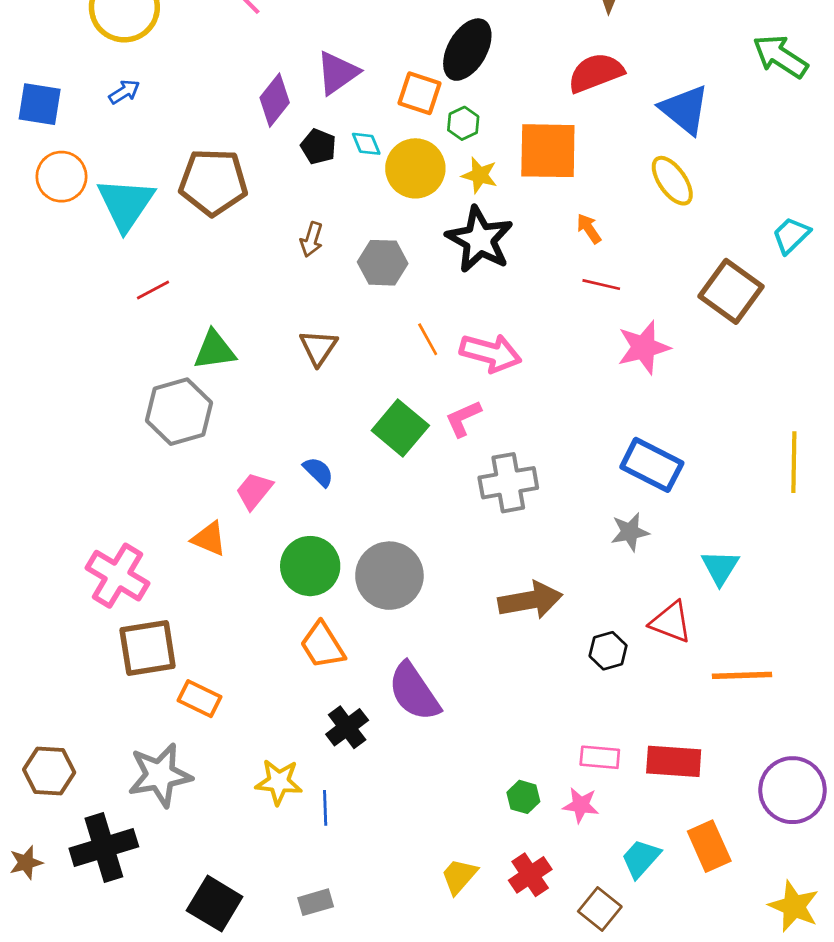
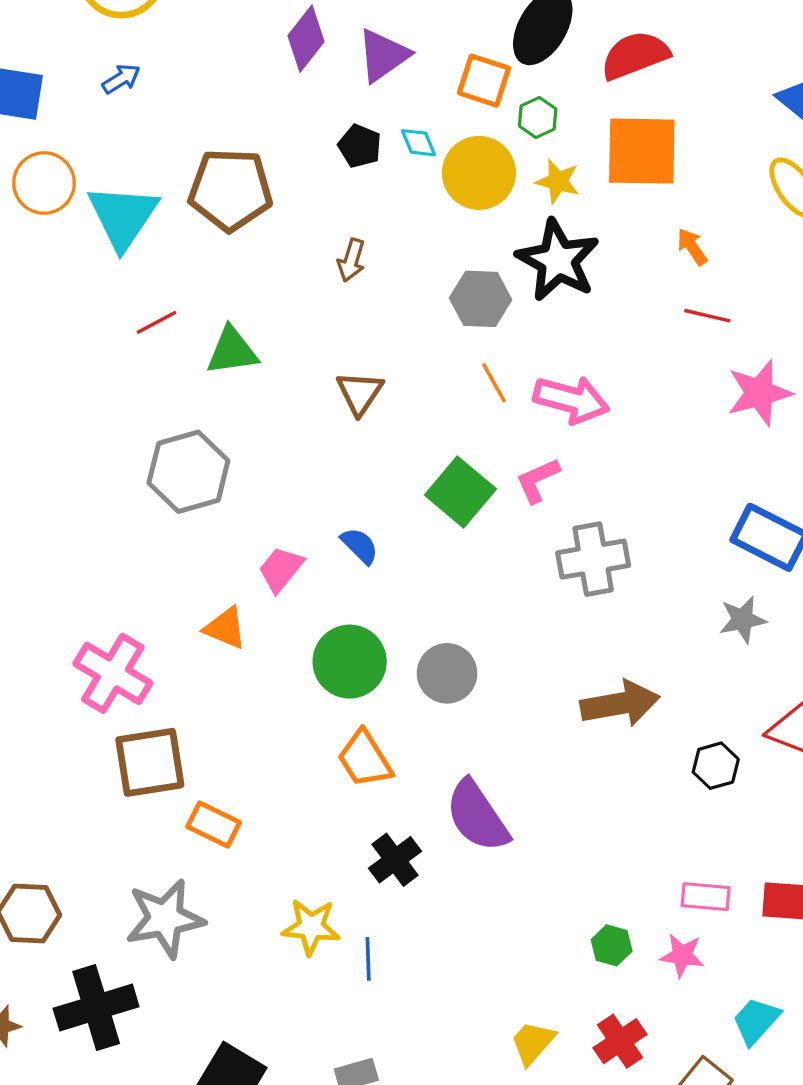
red semicircle: (596, 73) -> (635, 55), moved
purple diamond: (275, 100) -> (306, 39), moved
gray hexagon: (383, 263) -> (481, 299), moved
green triangle: (215, 350) -> (232, 351), moved
gray circle: (389, 576) -> (447, 673), size x0.7

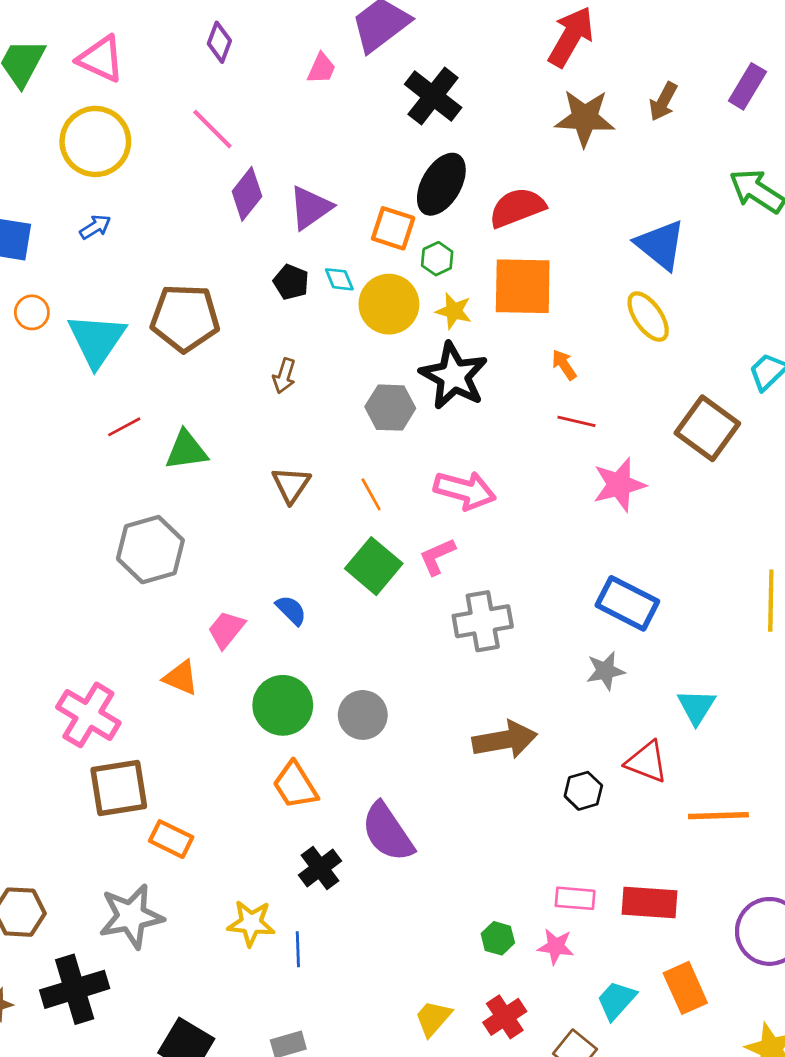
orange circle: (44, 183) -> (32, 312), size x0.7
orange line: (494, 383) -> (371, 494), moved

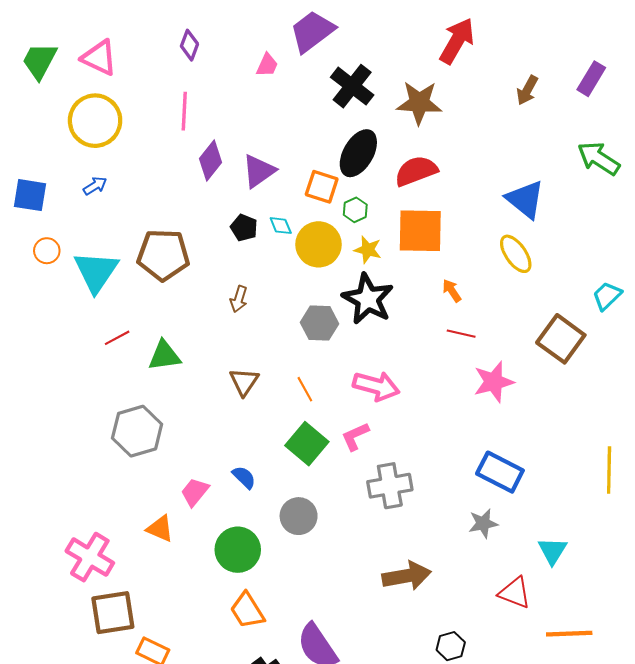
brown star: (585, 118) -> (419, 103), moved
pink line: (212, 129) -> (184, 111), turned 48
gray circle: (363, 715) -> (299, 516), moved
black hexagon: (583, 791) -> (451, 646), moved

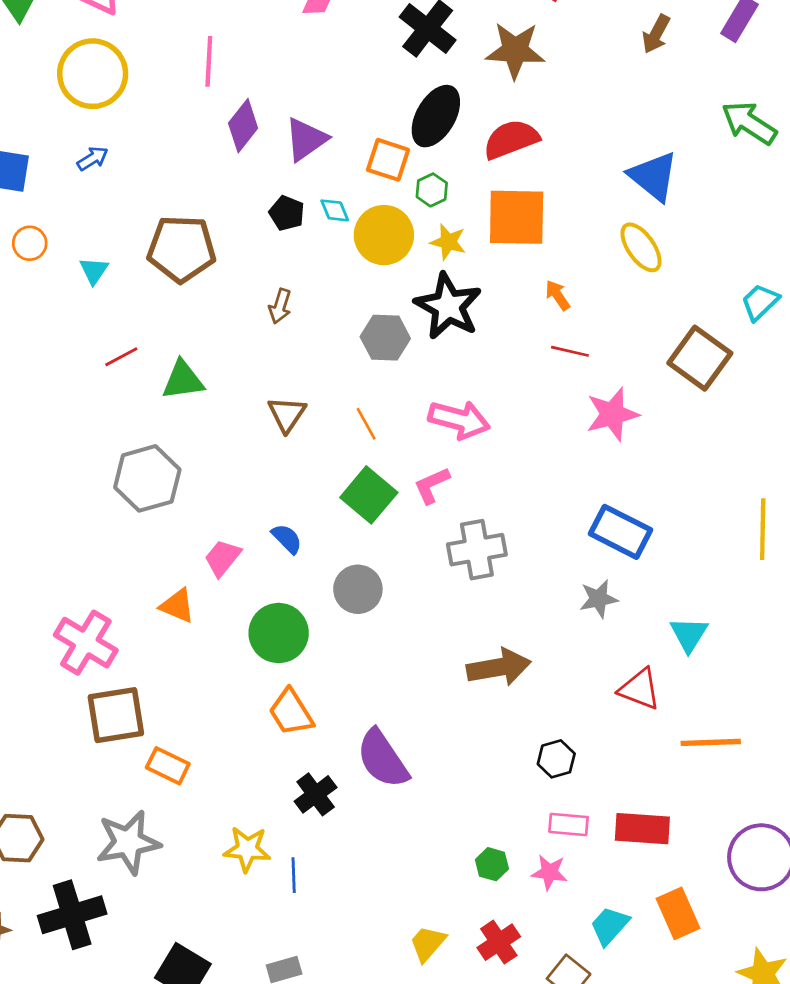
cyan triangle: (96, 272) -> (94, 271), size x0.5

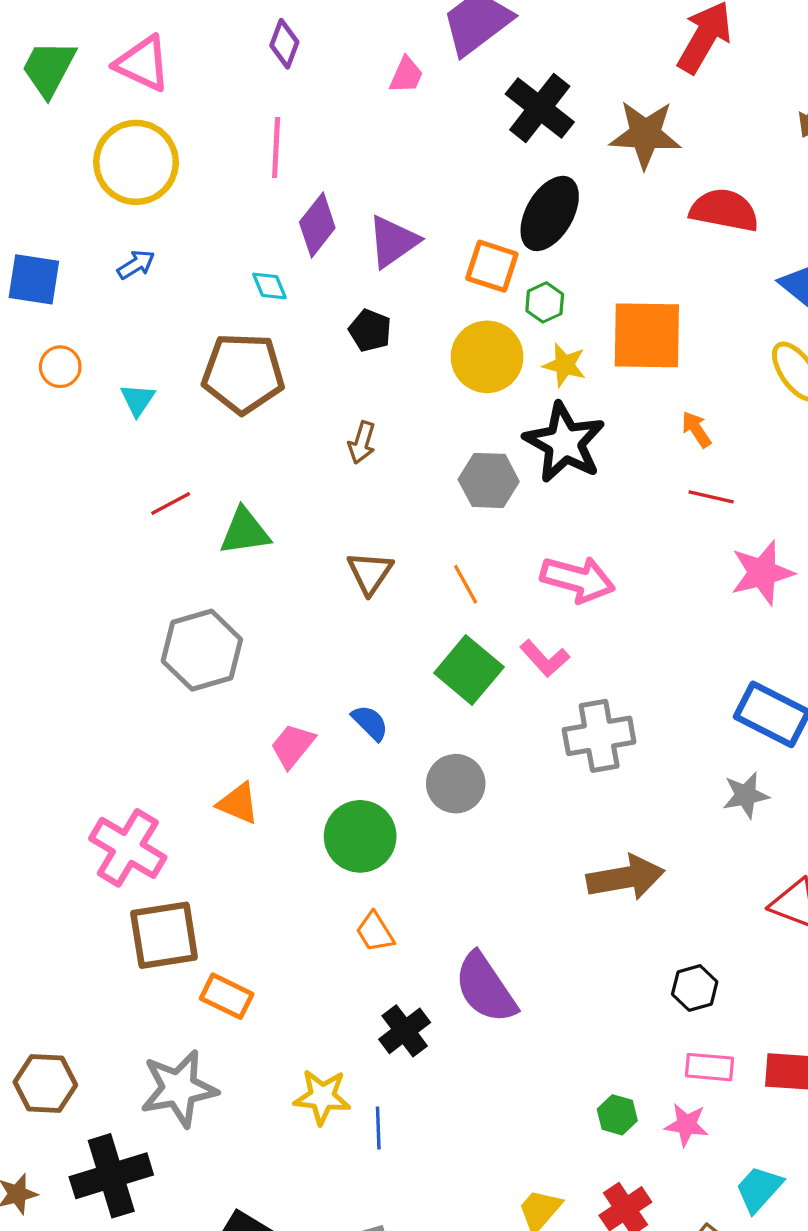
red semicircle: (511, 139) -> (724, 210), moved, turned 32
cyan diamond: (335, 210) -> (269, 286), moved
pink L-shape: (432, 485) -> (545, 658), turned -108
orange trapezoid: (291, 712) -> (375, 932), size x0.7

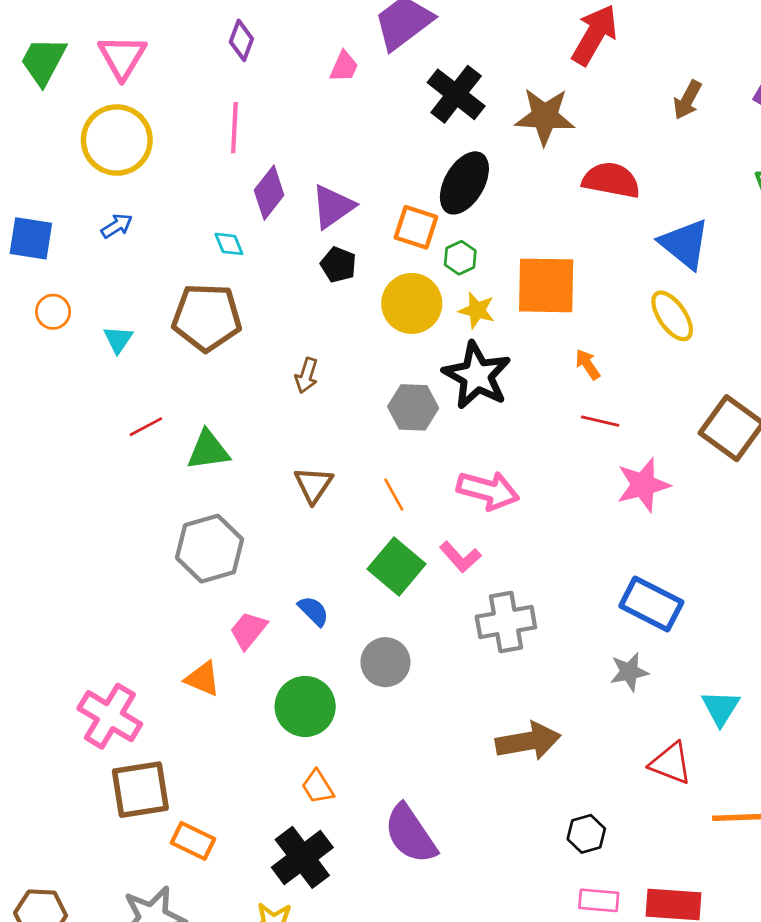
pink triangle: (143, 64) -> (122, 57), turned 36
black pentagon: (370, 330) -> (338, 265), moved
gray hexagon: (202, 650) -> (210, 549), moved
black cross: (405, 1031) -> (302, 857), moved, size x1.4

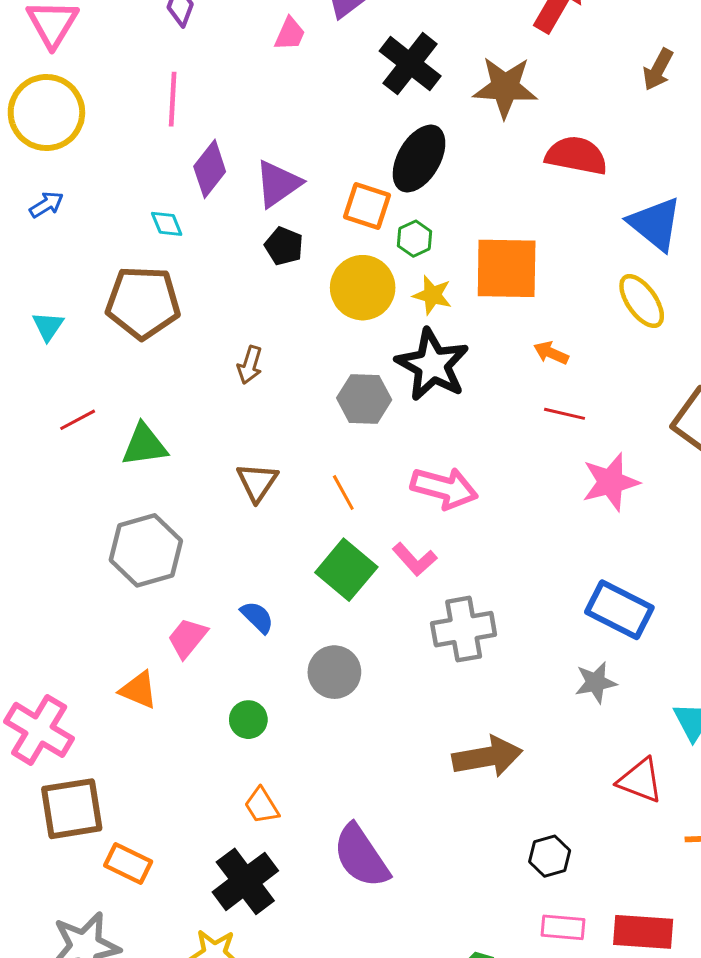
orange arrow: (588, 364) -> (551, 353), turned -32
green circle: (305, 706) -> (248, 720), size x0.6

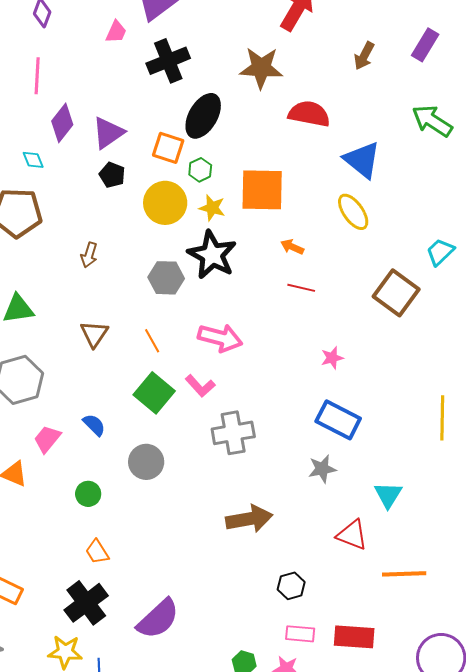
black cross: (410, 64) -> (168, 61), moved, turned 30
pink star: (610, 482) -> (332, 358), moved, size x0.6
purple semicircle: (361, 856) -> (158, 619), moved, turned -99

